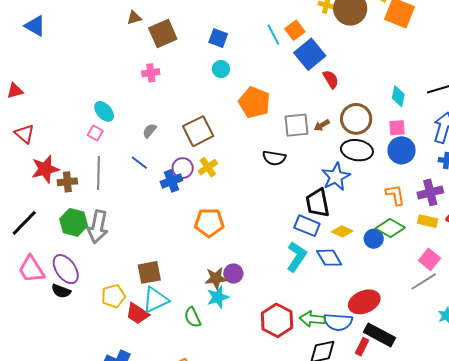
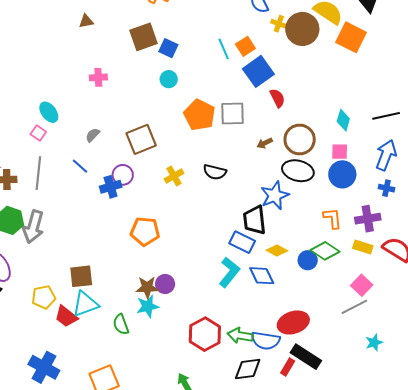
brown square: (163, 33) -> (143, 37), moved
gray square: (296, 125) -> (232, 113), moved
yellow cross: (208, 167) -> (174, 176), moved

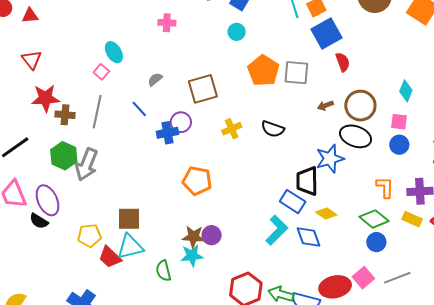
blue circle: (342, 174) -> (399, 145), size x0.7
blue circle: (308, 260) -> (376, 242), moved
pink square: (362, 285) -> (363, 278), moved

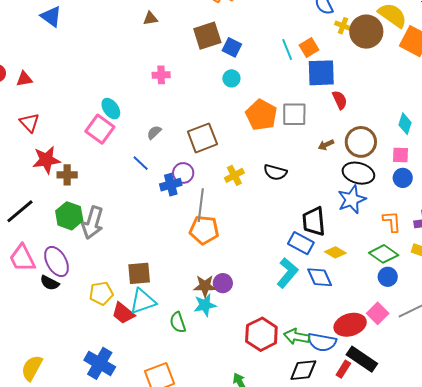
blue square: (327, 33) -> (321, 73), turned 32
pink square: (101, 72) -> (100, 129), size x1.8
gray line: (97, 112) -> (201, 205), moved
blue star: (330, 159) -> (352, 199), moved

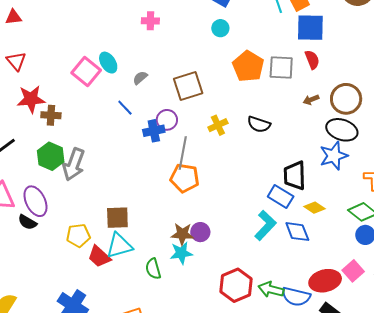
red semicircle: (340, 100) -> (312, 60), moved
cyan ellipse: (111, 109) -> (108, 63), moved

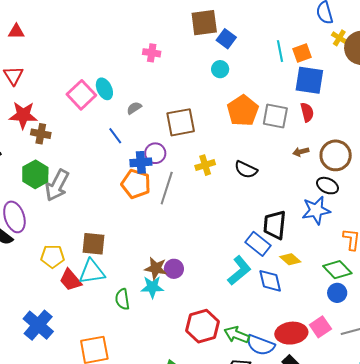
black ellipse: (342, 130) -> (327, 186), size x0.7
orange pentagon: (185, 178) -> (136, 184), moved

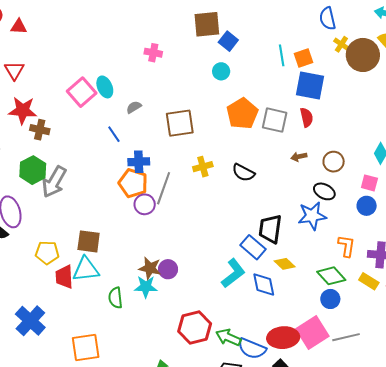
purple circle: (155, 153) -> (145, 204), moved
brown circle: (336, 155) -> (334, 162), size x0.7
red trapezoid: (70, 280) -> (64, 277), turned 35
pink square: (320, 327) -> (312, 332), size x1.5

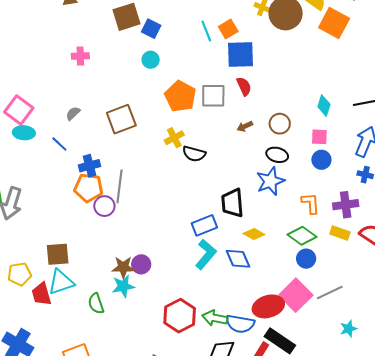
cyan ellipse: (105, 87) -> (24, 133), moved, turned -50
yellow cross: (203, 167) -> (174, 138), moved
blue rectangle: (253, 247) -> (204, 225), moved, turned -50

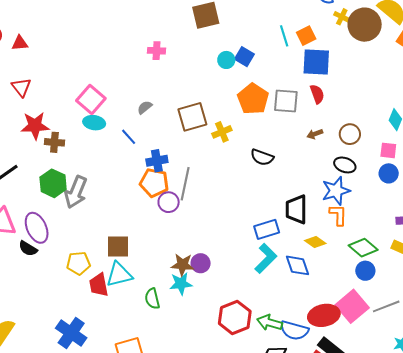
blue square: (151, 29) -> (244, 57), moved
yellow cross: (174, 138) -> (222, 132), moved
orange L-shape: (311, 203) -> (338, 215), moved

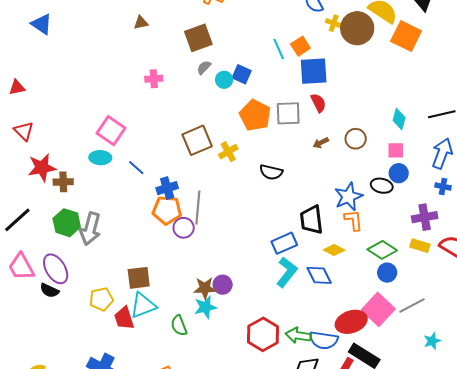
pink square: (91, 100) -> (111, 131), moved
gray semicircle: (145, 107) -> (204, 67), moved
black ellipse: (345, 165) -> (382, 186), moved

